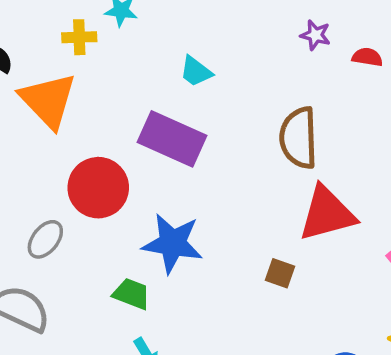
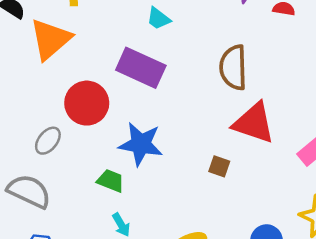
orange triangle: (48, 100) -> (50, 39), turned 33
red triangle: (327, 214) -> (254, 123), turned 33

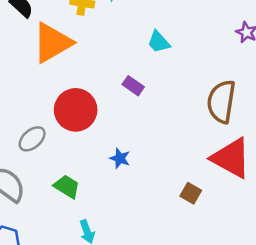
purple rectangle: (141, 68) -> (133, 86), size x0.5
blue star: (141, 144) -> (120, 158), size x0.5
green trapezoid: (111, 181) -> (67, 186), moved

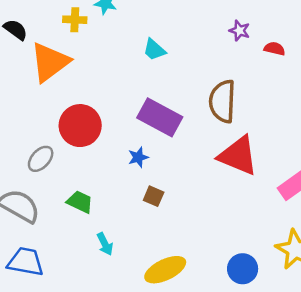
purple rectangle: (133, 86) -> (160, 117), moved, size x2.0
blue star: (120, 158) -> (138, 157), moved, turned -30
brown square: (191, 193) -> (154, 196), moved

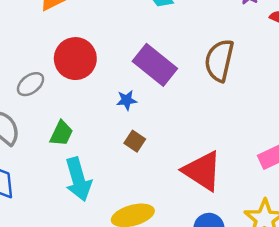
red triangle: (238, 156) -> (202, 171), moved
green trapezoid: (80, 202) -> (61, 133), turned 80
cyan arrow: (105, 244) -> (78, 179), size x1.8

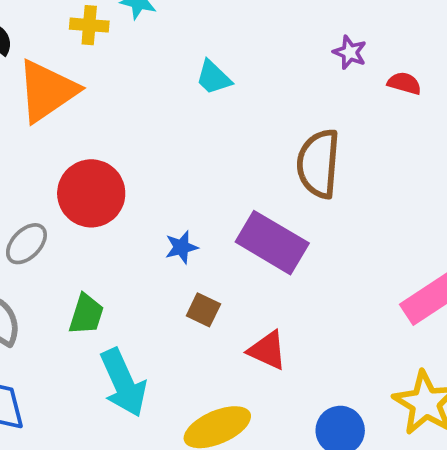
purple rectangle: (155, 65) -> (272, 243), moved
red triangle: (202, 171) -> (267, 350), moved, size x0.6

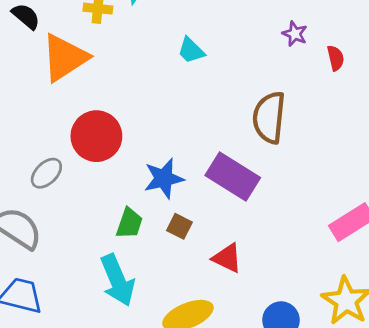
red semicircle: (404, 83) -> (336, 58), turned 60
blue star: (181, 247) -> (164, 179), size x1.6
green trapezoid: (86, 314) -> (129, 223), moved

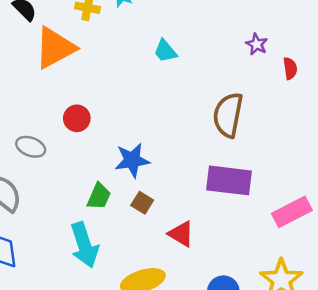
red circle: (96, 136) -> (77, 118), size x0.6
gray ellipse: (46, 173) -> (31, 147), turned 60
purple rectangle: (233, 176) -> (229, 180), moved, turned -30

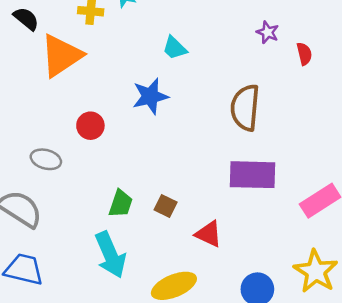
blue star: (132, 160) -> (150, 96), moved

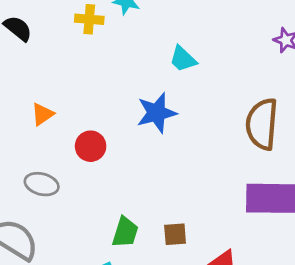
orange triangle: (61, 56) -> (42, 114), moved, size x0.5
brown square: (166, 206) -> (175, 234), turned -30

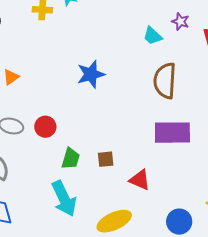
cyan trapezoid: (183, 59) -> (153, 36), moved
red circle: (91, 146) -> (45, 127), moved

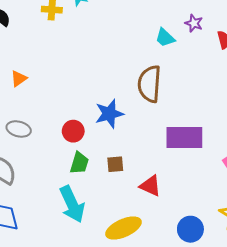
blue star: (91, 74) -> (109, 114), moved
brown semicircle: (165, 81) -> (149, 84), moved
red circle: (45, 127) -> (73, 131), moved

